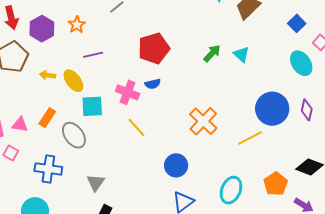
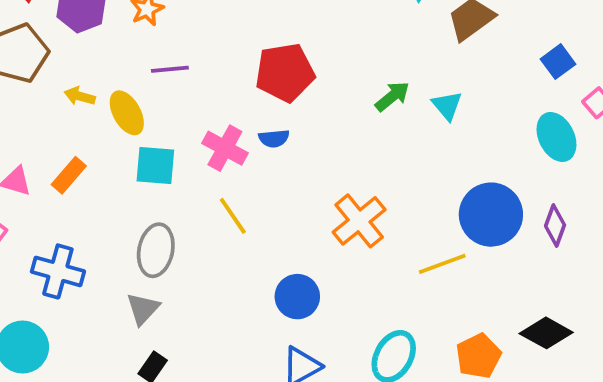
gray ellipse: (74, 135) -> (156, 250), moved, turned 40

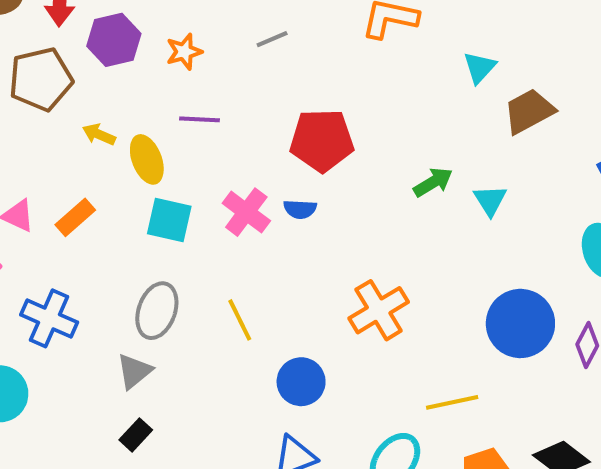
yellow line: (233, 216) -> (240, 320), moved
yellow line: (442, 264) -> (452, 402), moved

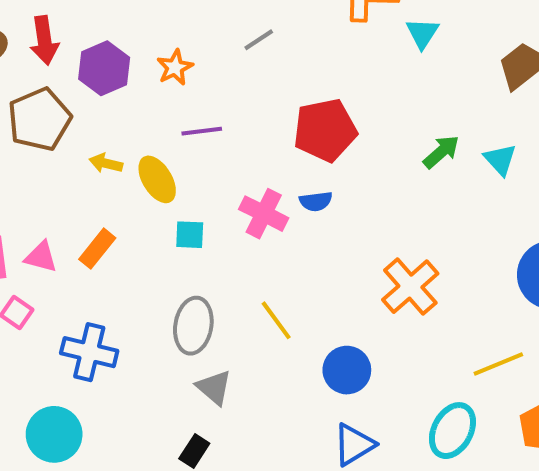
cyan triangle: (480, 68) -> (422, 33), moved
cyan square: (169, 220) -> (190, 235), size x0.7
gray triangle: (134, 371) -> (214, 388), moved, turned -30

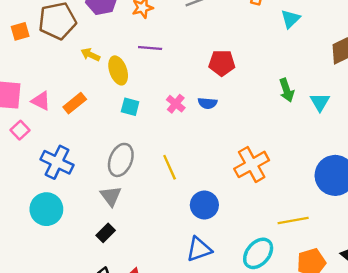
red pentagon: (325, 130) -> (222, 63), size x0.7
green arrow: (441, 152) -> (287, 90), turned 100
pink cross: (264, 214) -> (176, 104), size x0.7
gray triangle: (214, 388) -> (111, 196), moved
cyan circle: (54, 434) -> (46, 209), moved

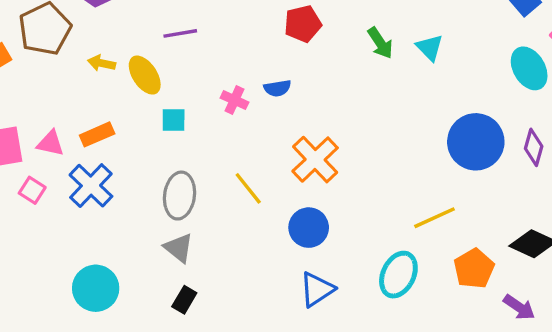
red pentagon: (222, 63) -> (303, 24), moved
orange rectangle: (75, 103) -> (97, 134), turned 30
blue cross: (57, 162) -> (91, 186), moved, turned 32
orange cross: (252, 164) -> (315, 160), moved

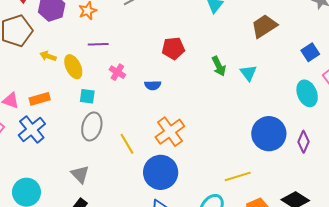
pink cross: (234, 100) -> (117, 72), moved
gray ellipse: (180, 196) -> (92, 126), moved
blue circle: (309, 228) -> (161, 172), size x1.4

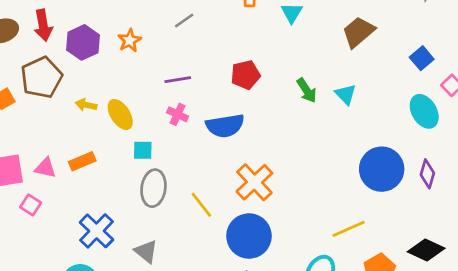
purple line: (98, 44) -> (178, 80), moved
blue semicircle: (153, 85) -> (225, 126), size x1.8
blue cross: (32, 130) -> (97, 231), moved

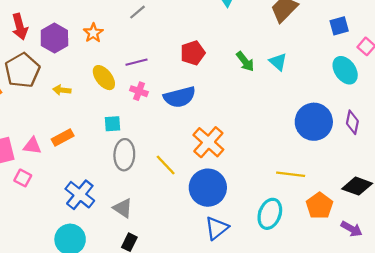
blue square: (422, 58) -> (339, 26), turned 30
yellow ellipse: (120, 114) -> (104, 78), moved
yellow line: (349, 229) -> (291, 174), turned 36

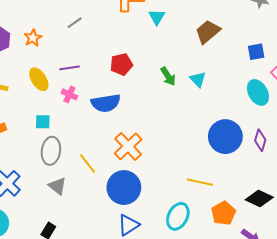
gray triangle: (123, 208) -> (57, 186), moved

